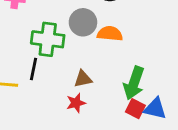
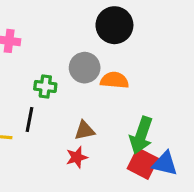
green cross: (48, 39) -> (45, 87), size x0.6
red square: (135, 109) -> (143, 164), size x1.4

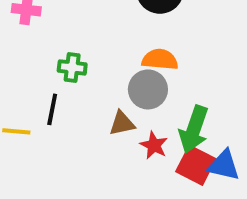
gray circle: (85, 68) -> (148, 89), moved
red star: (77, 157) -> (154, 145), moved, turned -30

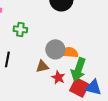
orange semicircle: (160, 60) -> (69, 52), moved
green cross: (72, 67) -> (20, 29), moved

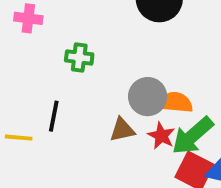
green arrow: (78, 69) -> (193, 136), turned 30
red star: (58, 77) -> (161, 136), moved

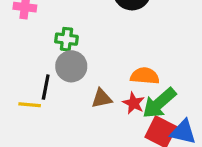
gray circle: (148, 97) -> (71, 66), moved
yellow line: (19, 138) -> (30, 105), moved

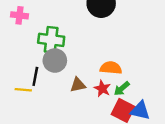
green cross: (66, 39) -> (51, 40), size x1.5
green arrow: (159, 103) -> (122, 89), size x0.6

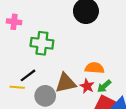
gray circle: (55, 61) -> (45, 96), moved
black line: (35, 76) -> (28, 75), turned 42
brown triangle: (78, 85) -> (66, 83), size x1.5

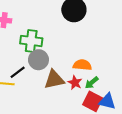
gray circle: (45, 96) -> (38, 60), moved

